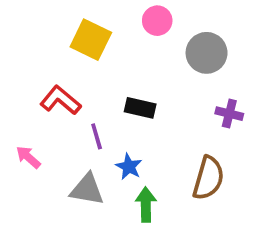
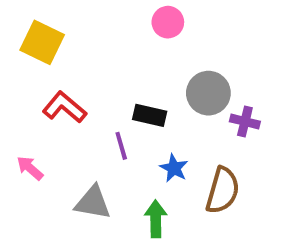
yellow square: (91, 40) -> (42, 42), moved
gray circle: (207, 53) -> (208, 93), moved
purple line: (97, 136) -> (121, 146), moved
blue star: (129, 167) -> (174, 168), moved

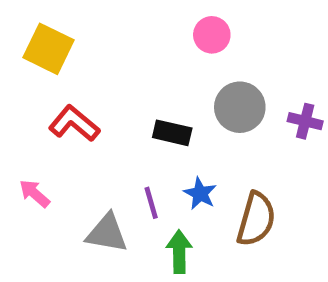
pink circle: (168, 22) -> (212, 35), moved
purple cross: (245, 121) -> (305, 121), moved
purple line: (121, 146) -> (151, 203), moved

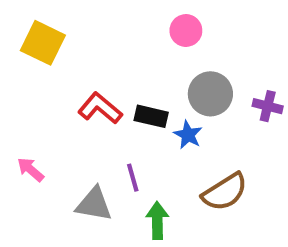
red L-shape: (74, 124) -> (100, 108), moved
blue star: (200, 193) -> (188, 135), moved
brown semicircle: (256, 219) -> (225, 192), turned 42

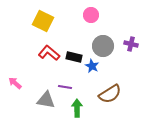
yellow square: (43, 43) -> (43, 21), moved
purple cross: (268, 106) -> (131, 44), moved
purple line: (133, 178) -> (65, 87), turned -64

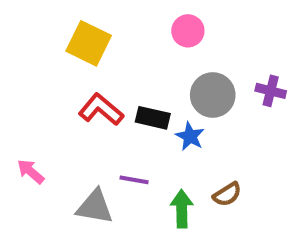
brown semicircle: (110, 94) -> (227, 194), size x0.6
green arrow: (77, 108) -> (182, 209), moved

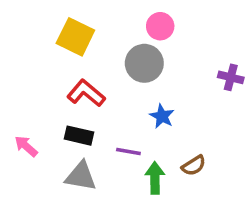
gray circle: (213, 95) -> (144, 63), moved
black rectangle: (153, 118) -> (79, 136), moved
purple line: (134, 180) -> (128, 151), moved

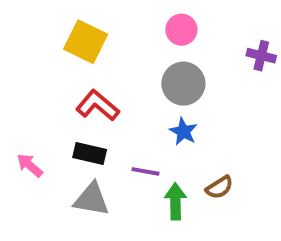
gray circle: (144, 63) -> (183, 84), moved
purple cross: (231, 77) -> (261, 56), moved

